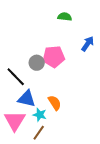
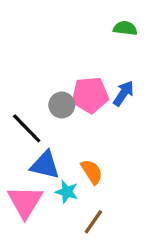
green semicircle: (65, 17) -> (125, 28), moved
blue arrow: (88, 44) -> (123, 93), moved
brown line: (39, 133) -> (93, 222), moved

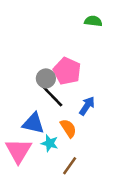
blue arrow: (123, 93) -> (87, 106), moved
pink pentagon: (90, 95) -> (67, 71), turned 30
black line: (27, 128) -> (52, 96), moved

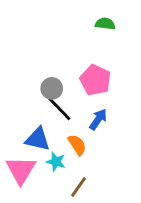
pink pentagon: (67, 71) -> (95, 80), moved

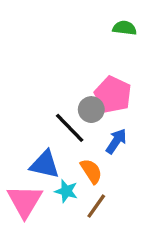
gray circle: (52, 88) -> (91, 110), moved
brown line: (78, 187) -> (96, 206), moved

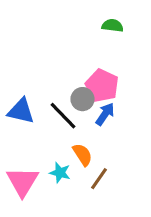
blue arrow: (116, 141) -> (105, 114), moved
blue triangle: (45, 164) -> (21, 111), moved
brown line: (96, 206) -> (99, 179), moved

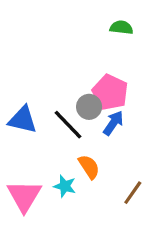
brown line: (99, 179) -> (133, 193), moved

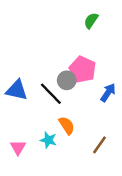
green semicircle: (121, 27) -> (91, 21), turned -63
blue arrow: (113, 123) -> (108, 93), moved
pink triangle: (24, 196) -> (18, 147), size x0.6

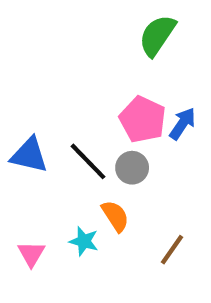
green semicircle: (91, 21) -> (157, 35), size x1.5
gray circle: (67, 80) -> (132, 168), moved
blue arrow: (108, 93) -> (182, 124), moved

